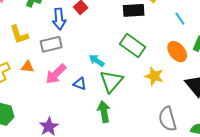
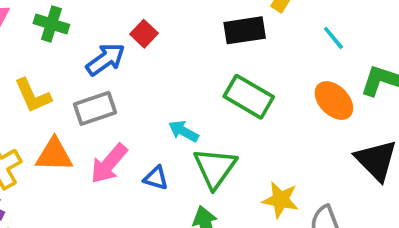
blue arrow: (59, 19) -> (106, 59), turned -115
orange triangle: (27, 67) -> (54, 155), size x1.5
yellow star: (154, 76) -> (281, 200), moved

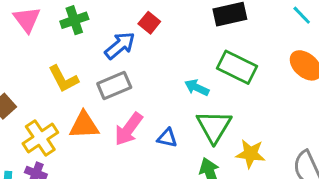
green cross: (51, 24) -> (74, 20), turned -32
cyan arrow: (184, 131) -> (197, 88), moved
yellow star: (281, 200) -> (250, 154), moved

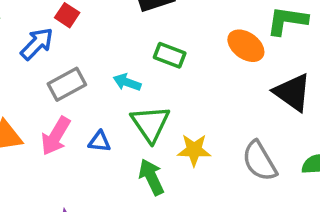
green rectangle: (237, 67) -> (170, 55), size x0.7
gray rectangle: (114, 85) -> (67, 84), moved

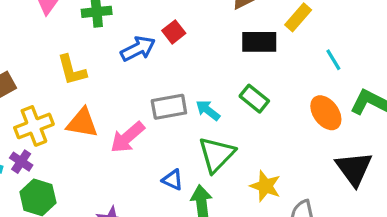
gray rectangle: (67, 84) -> (169, 107), moved
blue triangle: (100, 142) -> (173, 180), moved
yellow star: (194, 150) -> (265, 186), moved

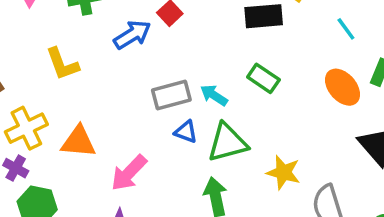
orange triangle: (82, 123) -> (78, 142), moved
pink arrow: (127, 137) -> (129, 173), moved
green triangle: (217, 155) -> (227, 143), turned 36
blue triangle: (173, 180) -> (186, 132), moved

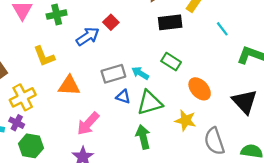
orange ellipse: (343, 87) -> (200, 89), moved
orange triangle: (78, 142) -> (69, 86), moved

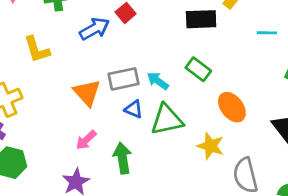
cyan line: (222, 29) -> (267, 33), turned -56
orange triangle: (69, 86) -> (87, 93), moved, turned 40
pink arrow: (88, 124) -> (86, 140), size x0.7
green arrow: (143, 137) -> (122, 158), moved

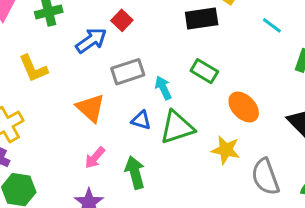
cyan line: (267, 33) -> (272, 25), turned 42
gray rectangle: (123, 79) -> (128, 72), moved
cyan arrow: (158, 81) -> (163, 88), turned 35

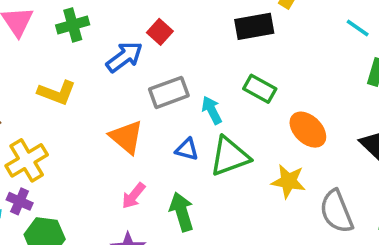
cyan line: (272, 25) -> (358, 28), moved
yellow L-shape: (33, 69) -> (57, 93), turned -44

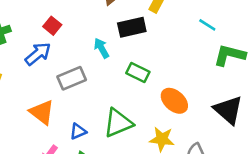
red square: (160, 32) -> (52, 26), moved
cyan arrow: (212, 110) -> (102, 48), moved
blue triangle: (187, 149) -> (78, 131), moved, turned -36

